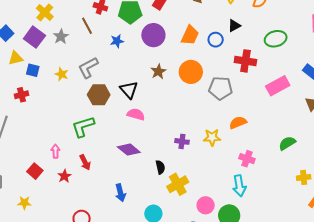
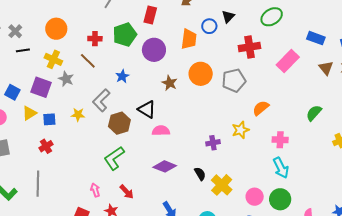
yellow cross: (45, 12) -> (53, 59), moved
blue circle: (216, 40) -> (209, 26), moved
blue star: (117, 41) -> (122, 76), moved

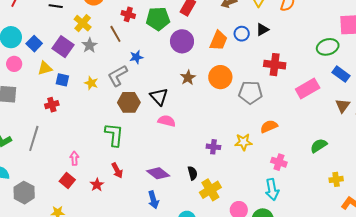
green ellipse: (272, 17) -> (328, 47), moved
blue star: (122, 76) -> (136, 57), moved
green L-shape: (114, 158) -> (114, 135), turned 115
purple diamond: (165, 166) -> (158, 173), moved
pink arrow: (95, 190) -> (74, 158), moved

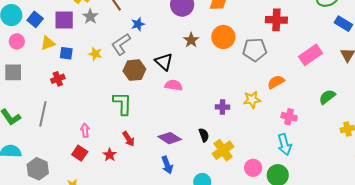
purple square: (63, 47) -> (64, 20), turned -30
pink rectangle: (308, 88) -> (311, 55), moved

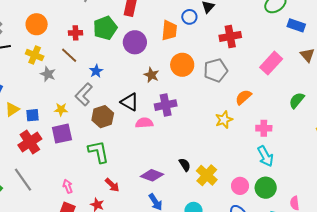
purple square: (64, 20) -> (62, 134), moved
red cross: (58, 79) -> (30, 142), size x1.6
purple cross: (222, 107) -> (166, 105), moved, size x1.5
gray line: (43, 114) -> (23, 180), turned -35

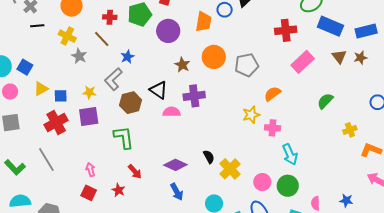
blue rectangle: (296, 25) -> (330, 26), size x1.4
red cross: (230, 36) -> (286, 30), moved
pink cross: (264, 128) -> (272, 128), moved

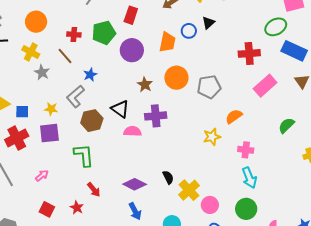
pink cross: (272, 128) -> (246, 150), moved
pink arrow: (90, 170) -> (42, 176), moved, turned 64
pink circle: (262, 182) -> (210, 205), moved

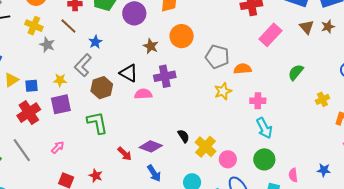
gray pentagon: (209, 87) -> (217, 57), moved, turned 30
orange semicircle: (234, 116) -> (243, 69), turned 36
red arrow: (94, 190) -> (125, 154), moved

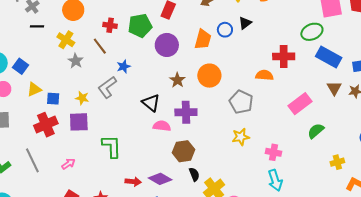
pink rectangle: (270, 35) -> (300, 104), moved
orange semicircle: (243, 69) -> (264, 75), moved
brown hexagon: (102, 88) -> (183, 151), moved
red arrow: (125, 154) -> (133, 182), turned -49

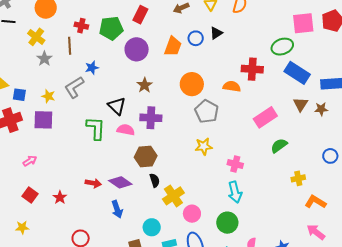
brown line: (100, 46) -> (70, 46), turned 30
orange circle: (209, 76) -> (192, 84), moved
green L-shape: (112, 146) -> (96, 128), moved

